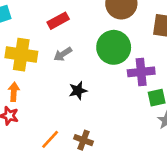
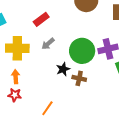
green circle: (114, 47) -> (82, 51), moved
brown cross: (83, 140) -> (79, 78), moved

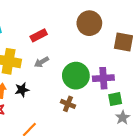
black star: (63, 69) -> (22, 90), moved

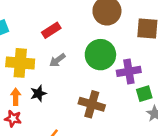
green circle: (76, 76) -> (100, 55), moved
brown cross: (68, 104) -> (92, 104), size x1.5

